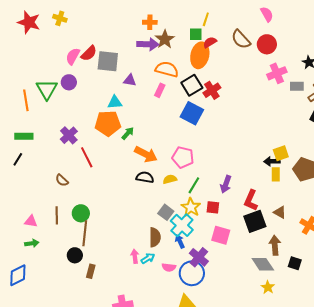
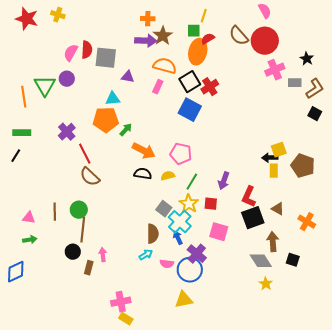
red circle: (267, 44) -> (265, 41), size x1.4
red semicircle: (89, 53) -> (87, 50), turned -42
brown semicircle: (62, 180) -> (90, 177), moved, size x1.5
pink arrow: (135, 256) -> (103, 255), moved

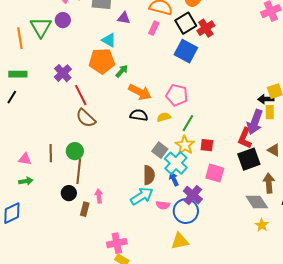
cyan triangle: (113, 99) -> (109, 40), turned 35
purple arrow: (224, 181) -> (255, 122), moved, size x1.4
cyan arrow: (146, 255) -> (142, 196), size x1.6

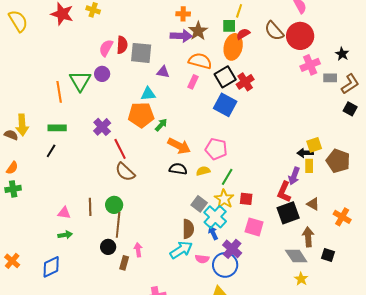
cyan triangle: (109, 40) -> (148, 94), turned -35
purple arrow: (255, 122) -> (294, 176), size x0.7

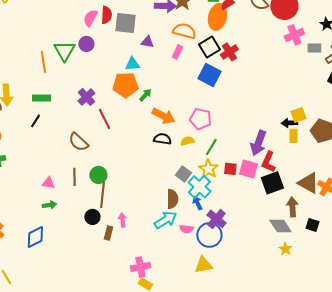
brown semicircle: (125, 172) -> (78, 142), moved
purple arrow: (294, 176) -> (258, 143), moved, size x1.4
brown triangle: (313, 204) -> (308, 183), moved, size x1.6
pink square: (254, 227) -> (248, 169), moved

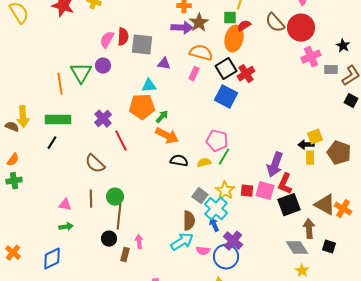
green rectangle: (41, 98) -> (58, 120), size x1.4
orange arrow: (163, 116) -> (167, 136), moved
green line: (211, 147) -> (224, 157), moved

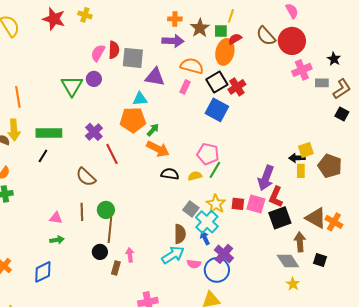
brown star: (199, 23) -> (200, 28), moved
purple triangle: (164, 64) -> (155, 77), size x1.5
orange line: (60, 84) -> (18, 97), moved

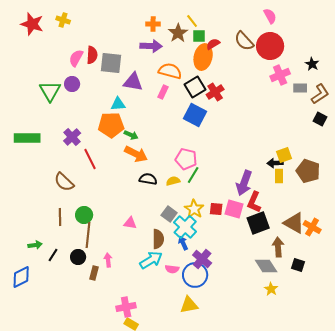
yellow line: (231, 16) -> (192, 21), moved, turned -56
green arrow: (153, 130) -> (131, 135), turned 72
black line: (43, 156) -> (53, 255), moved
pink triangle: (56, 218) -> (130, 223), moved

